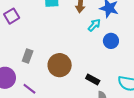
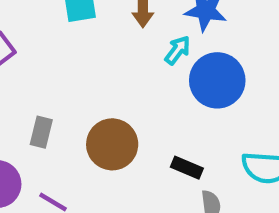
blue circle: (111, 41) -> (217, 80), size x1.6

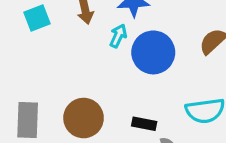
gray rectangle: (41, 132) -> (28, 120), size x1.5

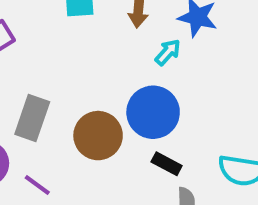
blue circle: (153, 52) -> (153, 112), moved

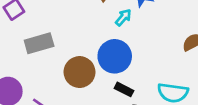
gray rectangle: (32, 118) -> (39, 43), moved, turned 56

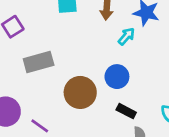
blue circle: (115, 56) -> (117, 77), size x0.7

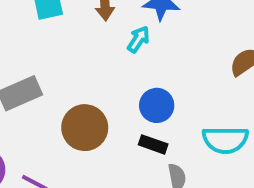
blue circle: (117, 77) -> (157, 105), moved

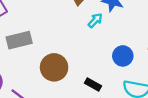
blue circle: (157, 105) -> (123, 56), moved

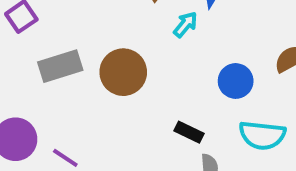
brown circle: (54, 67) -> (123, 72), moved

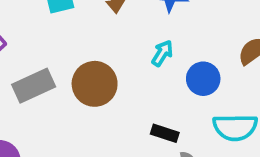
cyan arrow: (185, 25) -> (162, 53), moved

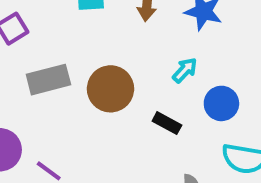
black rectangle: (165, 133) -> (167, 123), moved

